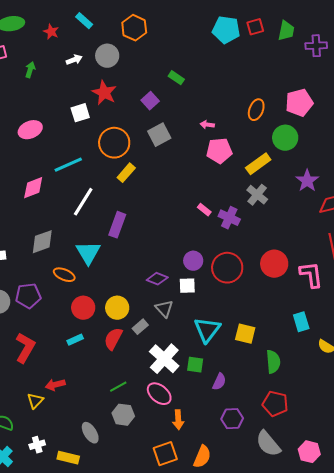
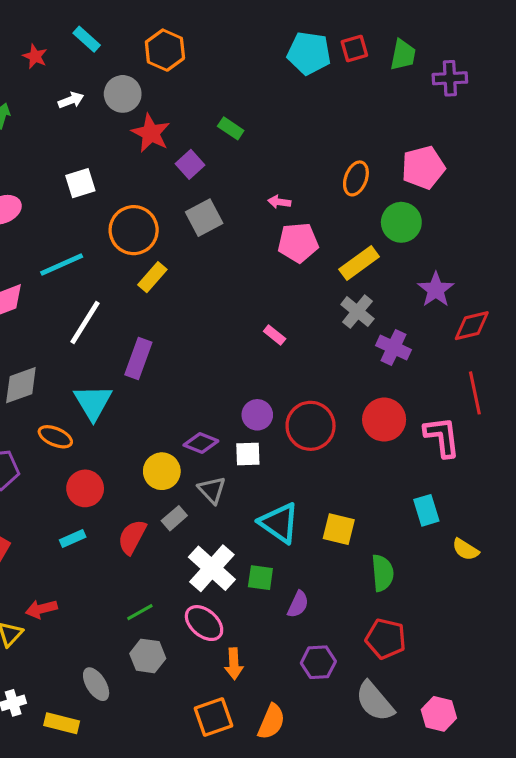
red star: (104, 93) -> (151, 133), moved
purple cross: (229, 218) -> (393, 348), moved
yellow circle: (117, 308) -> (162, 471), moved
cyan triangle: (207, 330) -> (279, 523), turned -32

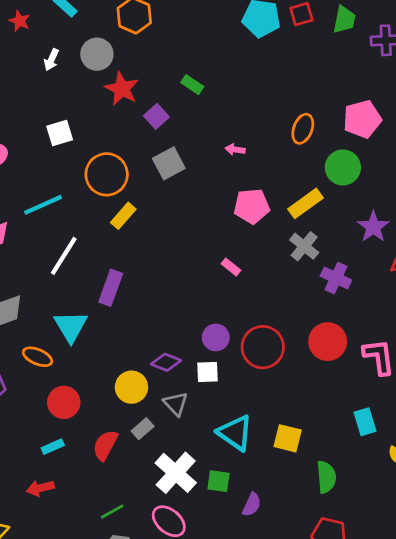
white arrow: (71, 100) -> (51, 60), turned 135
pink pentagon: (298, 243) -> (252, 206), moved
red arrow: (41, 609) -> (40, 488), moved

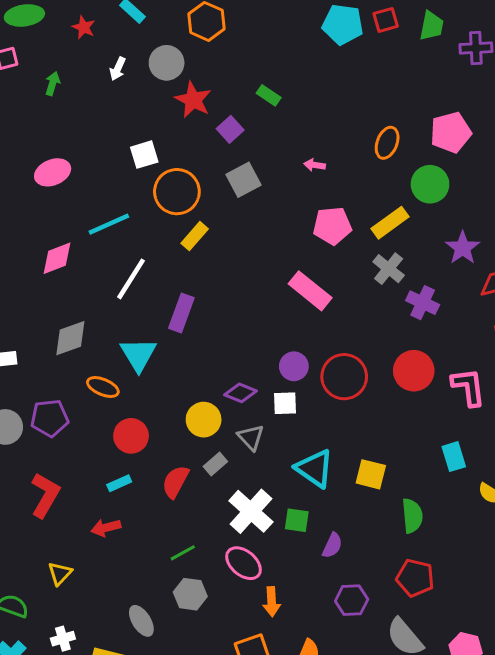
white square: (60, 133) -> (144, 155), moved
pink rectangle: (231, 267) -> (310, 291), size x2.0

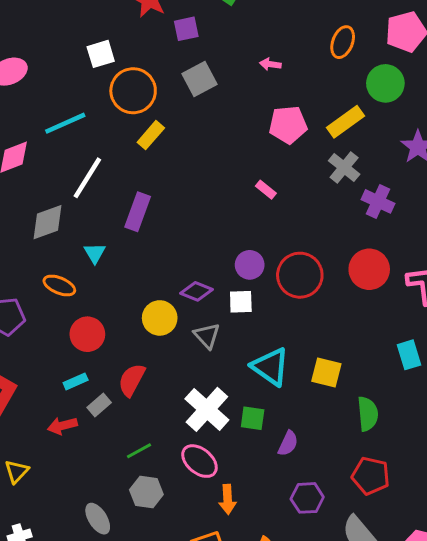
purple square: (230, 129) -> (186, 29), turned 30
pink rectangle: (310, 291) -> (266, 190), size x0.5
gray diamond: (70, 338) -> (48, 222), moved
cyan triangle: (138, 354) -> (95, 253), size x0.6
gray rectangle: (215, 464) -> (99, 405), moved

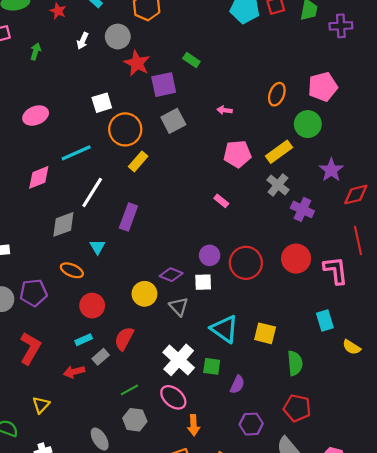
purple square: (186, 29) -> (164, 85), size x1.4

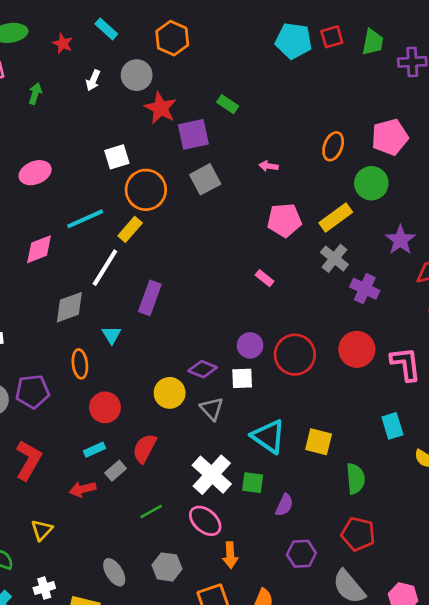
yellow rectangle: (138, 161) -> (130, 229), moved
orange ellipse: (72, 270) -> (80, 364), turned 60
gray hexagon: (135, 420) -> (167, 567), moved

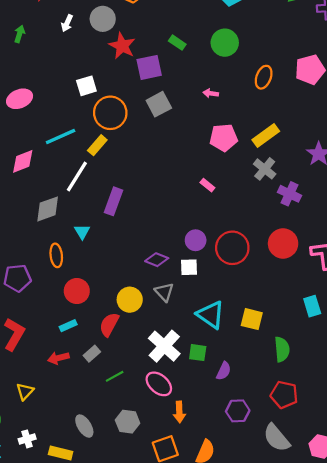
green circle: (371, 183) -> (225, 43), moved
yellow circle: (170, 393) -> (130, 300), moved
gray rectangle: (116, 471) -> (92, 354), moved

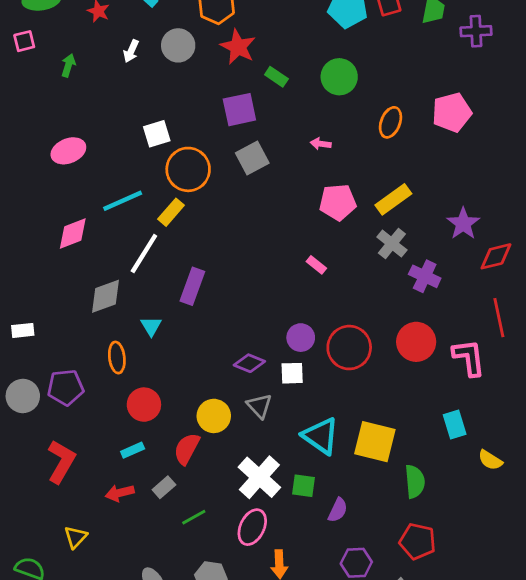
red star: (122, 46) -> (238, 47), moved
yellow square: (252, 319) -> (375, 442), size x1.4
pink ellipse: (159, 384) -> (252, 527), turned 76

